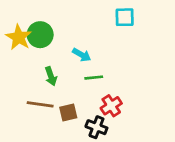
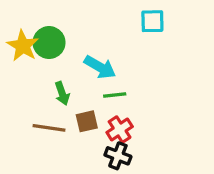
cyan arrow: (82, 55) -> (100, 67), size x1.4
red cross: (111, 106) -> (120, 130), moved
brown square: (68, 112) -> (87, 121), moved

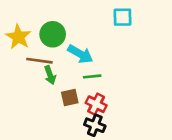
green circle: (49, 43) -> (53, 34), moved
brown line: (49, 128) -> (39, 61), moved
red cross: (120, 130) -> (96, 104), turned -30

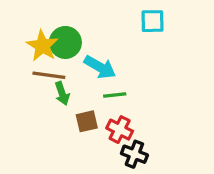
yellow star: (18, 37) -> (42, 46), moved
black cross: (95, 125) -> (134, 154), moved

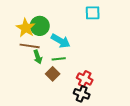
green line: (115, 95) -> (59, 59), moved
brown square: (87, 121) -> (53, 74), turned -32
red cross: (120, 130) -> (85, 79), moved

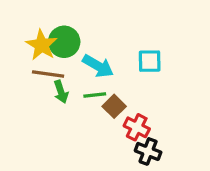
cyan square: (93, 13) -> (150, 61), moved
brown square: (53, 74) -> (114, 106), moved
black cross: (82, 94) -> (148, 151), moved

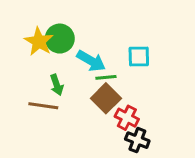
brown line: (48, 74) -> (43, 106), moved
green line: (95, 95) -> (106, 77), moved
brown square: (114, 106) -> (106, 98), size x1.4

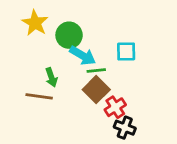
green circle: (60, 39) -> (69, 35), moved
yellow star: (39, 42) -> (35, 23), moved
red cross: (127, 118) -> (115, 107), turned 30

